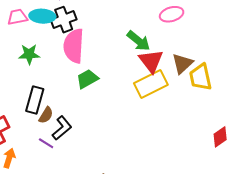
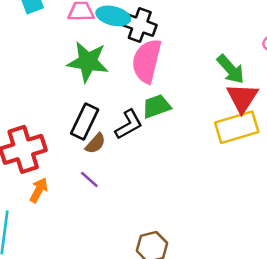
black cross: (64, 20) -> (140, 25), turned 30
green star: (29, 54) -> (88, 62), size x1.5
black L-shape: (62, 128) -> (129, 124), moved

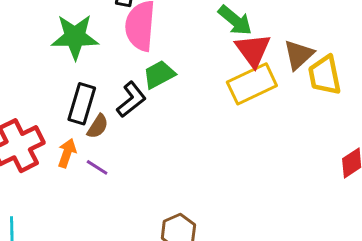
orange arrow: (39, 190) -> (67, 153), moved

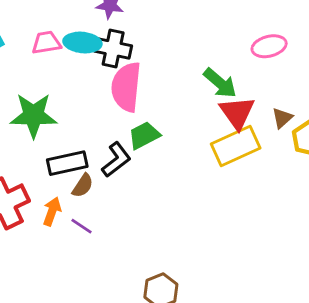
green star: (75, 37) -> (33, 115), moved
brown triangle: (299, 55) -> (282, 118), size x0.7
black rectangle: (82, 104) -> (67, 163), turned 60

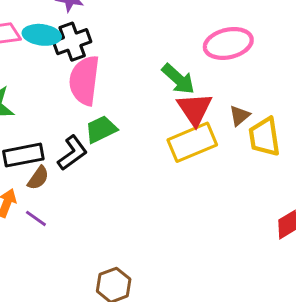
pink ellipse: (269, 46) -> (228, 43), size x1.4
black cross: (113, 48) -> (72, 42), turned -33

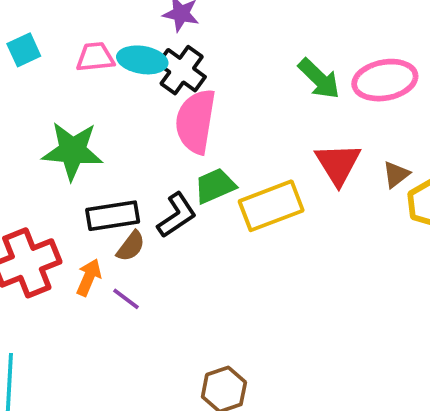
black cross: (72, 42) -> (182, 70), turned -36
green arrow: (178, 79) -> (319, 79), moved
yellow rectangle: (192, 142) -> (271, 206), moved

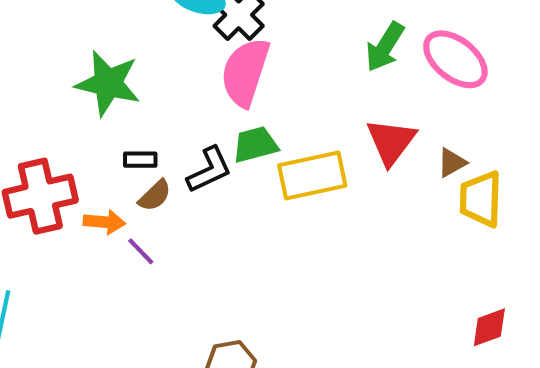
green arrow: (319, 79) -> (385, 47), turned 69
pink ellipse: (385, 80) -> (455, 59), turned 40
black rectangle: (113, 216) -> (140, 160), size x0.6
orange arrow: (89, 277) -> (104, 222), turned 63

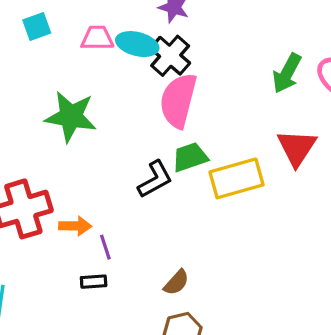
black rectangle: (140, 160) -> (94, 282), moved
brown semicircle: (155, 196) -> (176, 282), moved
purple line: (141, 251) -> (105, 247), turned 30

